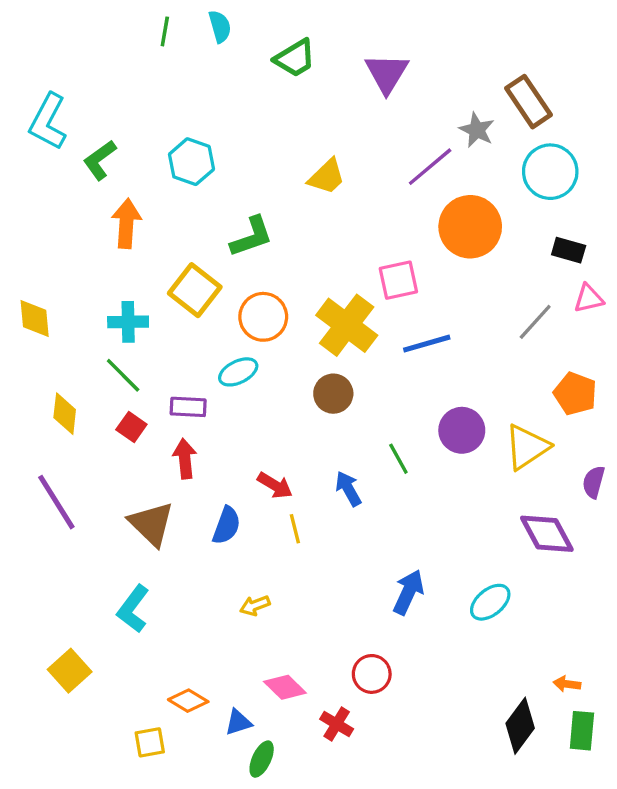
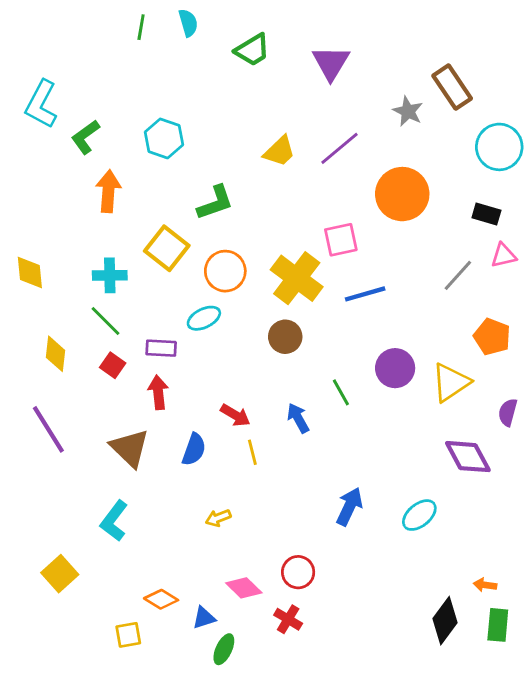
purple line: (430, 167) -> (339, 148), moved
cyan circle: (550, 172) -> (499, 147), moved
red circle: (372, 674) -> (298, 572), moved

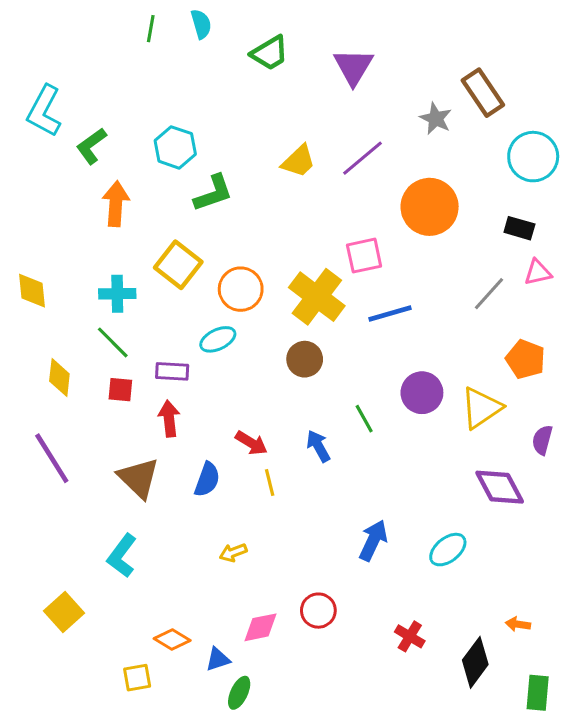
green L-shape: (215, 203) -> (213, 193), moved
red square: (113, 365) -> (120, 390), turned -30
pink diamond: (244, 588) -> (260, 627), turned -56
red cross: (288, 619) -> (410, 636), moved
green rectangle: (498, 625) -> (538, 693), moved

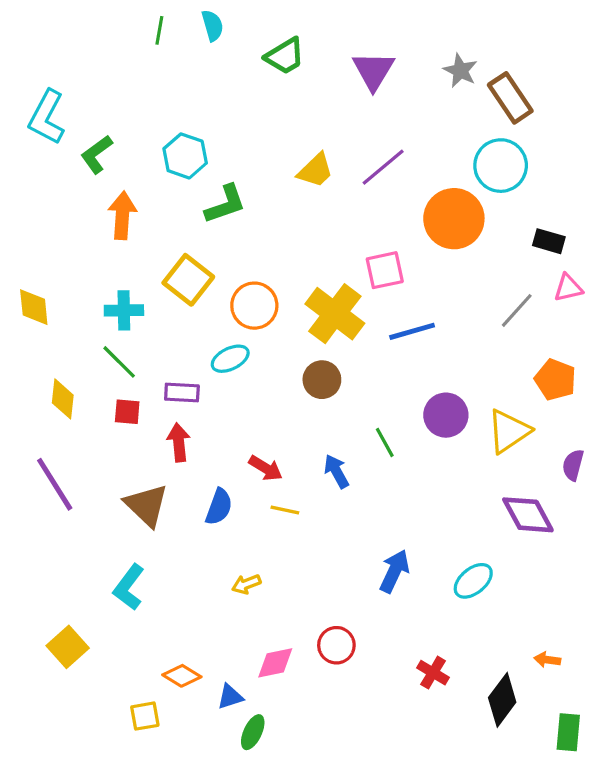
gray star: (436, 118) -> (460, 71), moved
cyan circle: (533, 157) -> (501, 166), moved
yellow line: (270, 483) -> (285, 510), turned -64

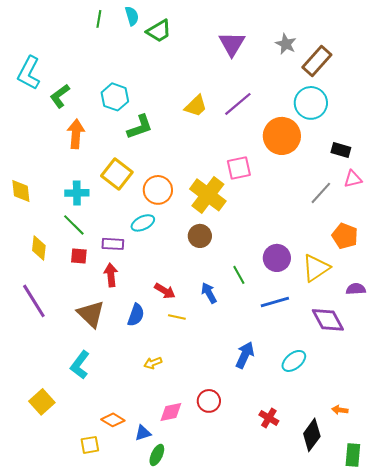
green trapezoid: (285, 56) -> (159, 31), moved
brown rectangle: (510, 98) -> (317, 61), turned 76
blue line: (412, 331) -> (275, 302), moved
purple semicircle: (573, 465) -> (356, 289), turned 72

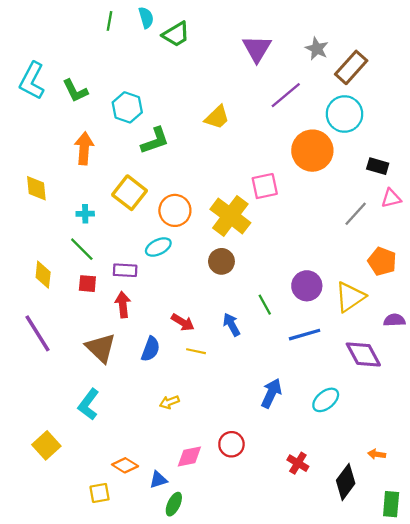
green L-shape: (60, 96) -> (75, 91), moved, turned -80
purple line: (238, 104) -> (286, 95), moved
yellow diamond: (21, 191) -> (36, 188), moved
cyan cross: (77, 193) -> (85, 214), size x0.7

